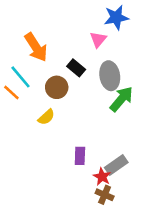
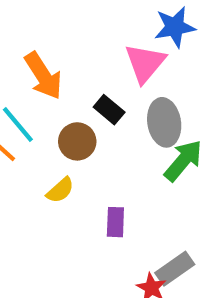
pink triangle: (98, 39) -> (145, 63), size x1.5
purple rectangle: (80, 156) -> (115, 222), moved

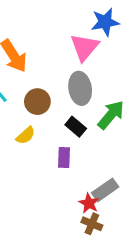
black rectangle: (109, 110) -> (76, 127), moved
gray ellipse: (164, 122) -> (80, 88), moved

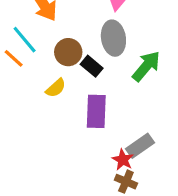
black rectangle: (76, 127) -> (92, 66), moved
purple rectangle: (64, 158) -> (96, 111), size x1.5

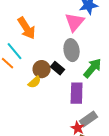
brown circle: (68, 52) -> (42, 69), moved
purple rectangle: (96, 111) -> (77, 93), moved

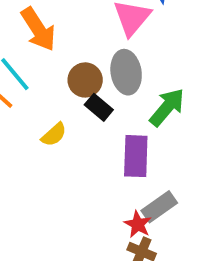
brown circle: (42, 69) -> (85, 80), moved

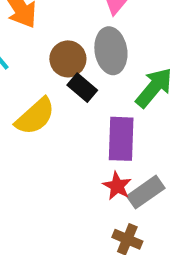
yellow semicircle: (54, 135) -> (35, 116), size x1.5
red star: (138, 224) -> (117, 186), moved

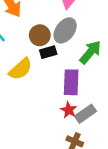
gray ellipse: (111, 51) -> (65, 30), turned 45
black rectangle: (82, 88) -> (48, 52), turned -56

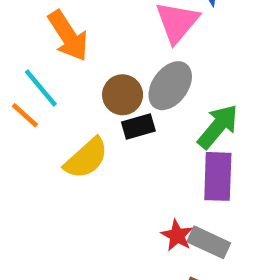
purple rectangle: (71, 82) -> (218, 176), moved
gray rectangle: (86, 114) -> (209, 242), turned 60

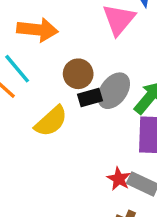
orange arrow: (68, 36) -> (37, 30), turned -51
gray ellipse: (170, 86) -> (114, 91), moved

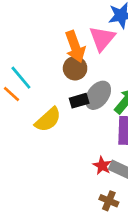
orange arrow: (37, 30) -> (75, 47), moved, turned 64
brown circle: (78, 74) -> (75, 68), moved

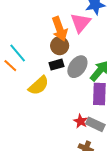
black rectangle: (79, 101) -> (56, 65), moved

